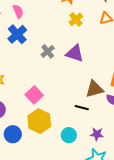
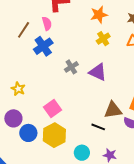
blue circle: (13, 134) -> (28, 133), moved

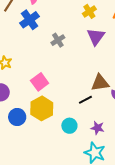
purple triangle: (98, 72) -> (96, 37), moved, turned 42
black line: (98, 127) -> (85, 100), turned -48
blue circle: (28, 133) -> (17, 117), moved

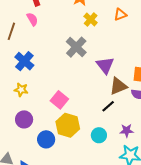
blue cross: (30, 20) -> (24, 61), moved
purple triangle: (96, 37) -> (105, 65), moved
gray cross: (58, 40) -> (76, 47), moved, size x1.5

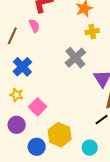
yellow cross: (91, 20) -> (92, 32), turned 32
pink square: (59, 100) -> (38, 107), moved

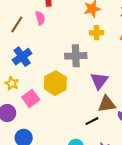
gray cross: (75, 58) -> (76, 56), turned 30
yellow hexagon: (60, 135) -> (55, 83), moved

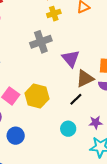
yellow hexagon: (55, 83) -> (37, 96), moved

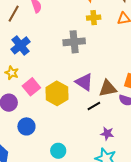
purple triangle: (71, 59) -> (84, 82), moved, turned -30
cyan circle: (68, 129) -> (58, 151), moved

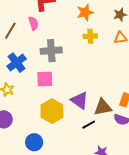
gray cross: (74, 42) -> (51, 51), moved
pink square: (31, 87) -> (45, 79), moved, turned 36
blue circle: (26, 126) -> (34, 142), moved

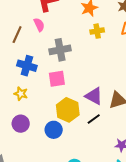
blue cross: (17, 63) -> (27, 66), turned -30
black line: (89, 125) -> (94, 119), moved
blue circle: (34, 142) -> (54, 130), moved

